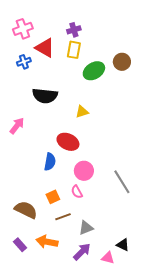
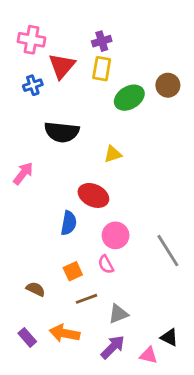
pink cross: (23, 29) -> (31, 40), turned 30
red triangle: (45, 48) -> (62, 66), turned 40
brown semicircle: (26, 210) -> (36, 289), size x0.6

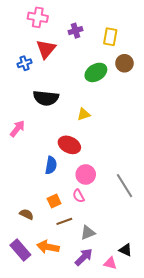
pink cross: (31, 40) -> (38, 17), moved
yellow rectangle: (102, 69) -> (110, 37), moved
purple rectangle: (27, 337) -> (20, 250), size x1.5

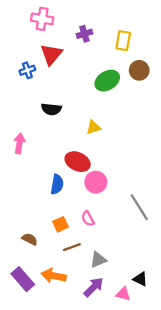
black semicircle: (46, 98) -> (51, 109), size x0.7
pink arrow: (17, 129) -> (19, 143), turned -30
pink circle: (86, 174) -> (96, 182), moved

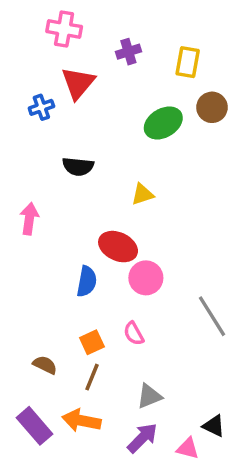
brown line: (72, 247) -> (92, 377), moved, turned -48

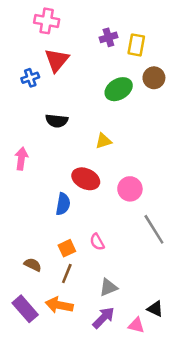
purple cross: (128, 52) -> (108, 37), moved
pink circle: (146, 278) -> (130, 189), moved

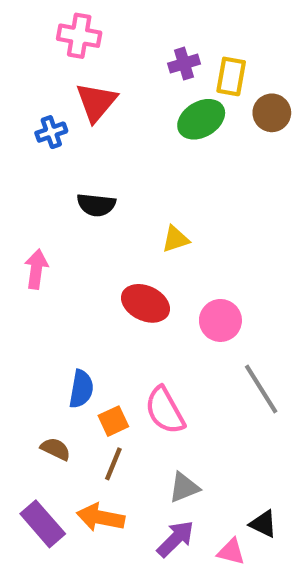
brown circle: (154, 78) -> (272, 113), moved
green ellipse: (119, 89) -> (201, 119), moved
blue semicircle: (63, 204) -> (81, 389), moved
pink semicircle: (97, 242) -> (165, 410), size x1.6

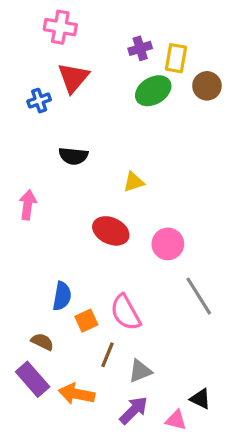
brown line: (113, 464) -> (108, 355), moved
purple rectangle: (43, 524) -> (33, 379), moved

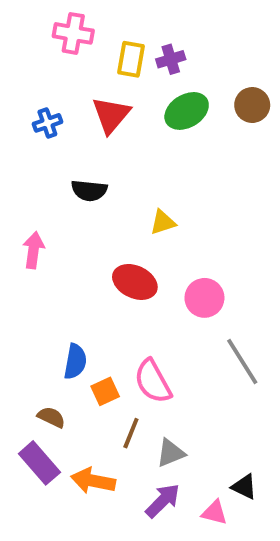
yellow rectangle: (176, 58) -> (131, 59), moved
red triangle: (73, 78) -> (111, 115), moved

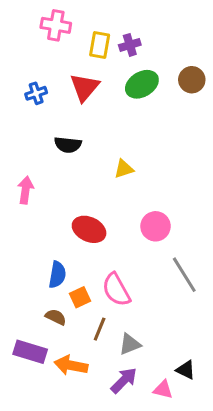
red ellipse: (135, 282) -> (89, 229), moved
brown semicircle: (51, 417) -> (56, 317), moved
purple rectangle: (39, 463) -> (30, 352), turned -32

